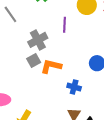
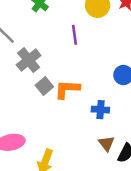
gray cross: (38, 40) -> (29, 60), moved

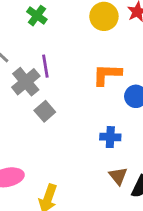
purple line: (74, 35) -> (45, 66), moved
orange L-shape: (67, 89) -> (107, 75), moved

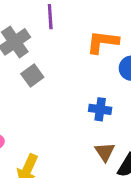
purple line: (45, 66) -> (50, 17), moved

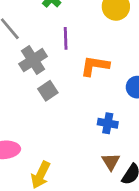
orange L-shape: (103, 42) -> (95, 66), moved

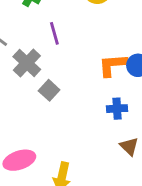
orange L-shape: (95, 66) -> (113, 65), moved

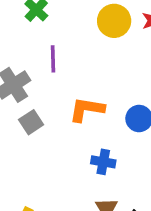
orange L-shape: (113, 65) -> (87, 109), moved

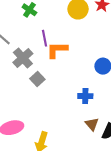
orange L-shape: (87, 109) -> (57, 50), moved

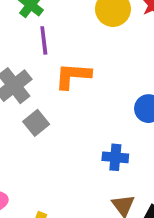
purple line: (45, 38) -> (44, 40), moved

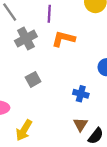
gray square: (36, 123) -> (33, 79), moved

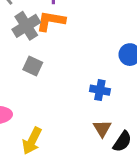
orange L-shape: (63, 39) -> (51, 21), moved
gray square: (33, 79) -> (33, 66), moved, turned -32

